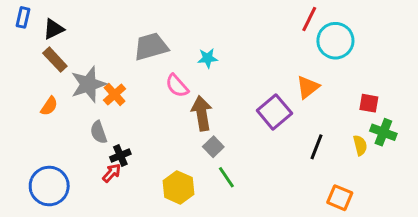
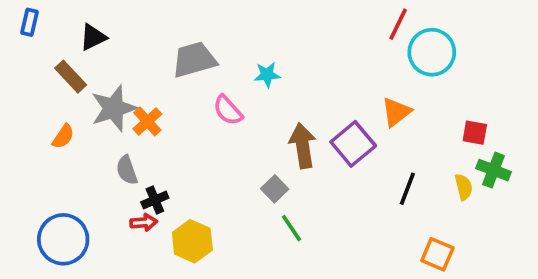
black triangle: (54, 29) -> (93, 37), moved
brown arrow: (202, 113) -> (303, 146), moved
red arrow: (112, 173) -> (144, 222), turned 42
yellow hexagon: (178, 187) -> (192, 241), moved

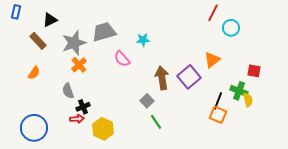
cyan circle: (432, 52) -> (231, 28), size x0.7
gray star: (114, 108) -> (74, 43), moved
green cross: (494, 170) -> (239, 91), moved
orange square: (437, 254) -> (218, 115), moved

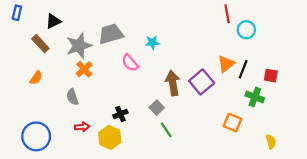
red line: (213, 13) -> (227, 14), turned -36
yellow semicircle: (248, 100) -> (271, 142), moved
black line: (218, 101) -> (243, 69), moved
black cross: (83, 107) -> (120, 114), moved

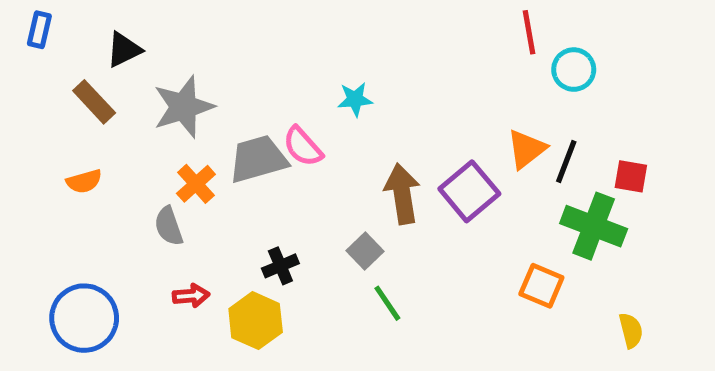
gray trapezoid: (111, 34) -> (258, 159), moved
orange cross: (84, 69) -> (196, 184), moved
orange semicircle: (36, 78) -> (84, 181), turned 40
green cross: (255, 97) -> (594, 226), size x1.4

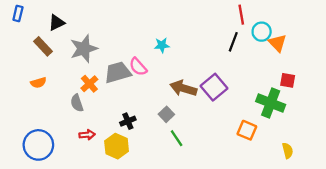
orange triangle: (527, 149) -> (277, 43), moved, turned -36
black line: (566, 161) -> (233, 42), moved
brown arrow: (402, 194) -> (183, 88), turned -65

